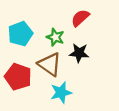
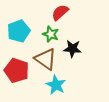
red semicircle: (80, 18) -> (60, 12), moved
cyan star: (61, 93) -> (56, 85), turned -30

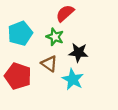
brown triangle: (46, 59) -> (49, 64), size x0.7
cyan star: (56, 85) -> (73, 79), moved

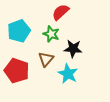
brown triangle: (49, 64) -> (46, 59), turned 35

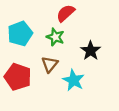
black star: (73, 49) -> (91, 51), moved, turned 30

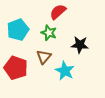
black star: (91, 51) -> (80, 45), turned -30

